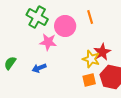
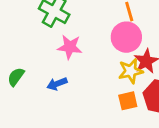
pink circle: (65, 26) -> (126, 37), moved
yellow star: (91, 59) -> (131, 71), turned -30

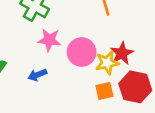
pink circle: (126, 37) -> (82, 52), moved

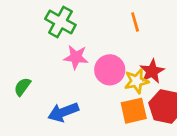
blue arrow: (37, 75) -> (63, 112), moved, size x1.5
orange square: (104, 91) -> (134, 111), size x1.4

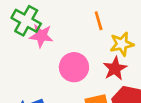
pink star: (76, 57) -> (41, 36), moved
yellow star: (136, 81) -> (122, 44), moved

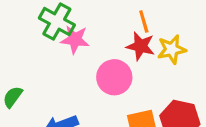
red star: (115, 69) -> (141, 46), moved, turned -30

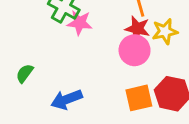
pink circle: (114, 77) -> (135, 50), moved

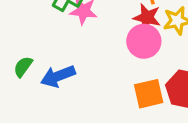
blue arrow: (67, 99) -> (58, 76), moved

